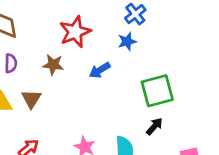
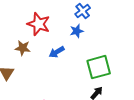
red star: (75, 32) -> (39, 24), turned -30

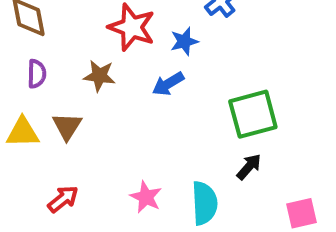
blue star: (77, 31) -> (184, 41), moved

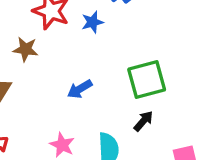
blue arrow: (168, 84) -> (80, 89), moved

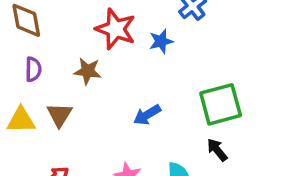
black arrow: (143, 121) -> (217, 150), turned -80

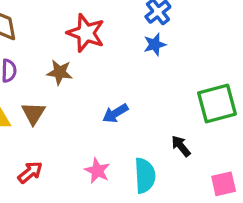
blue star: (161, 41) -> (155, 44), moved
green square: (221, 104) -> (217, 103), moved

